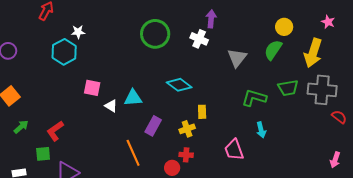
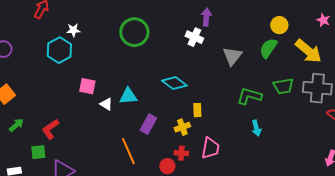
green circle: (155, 34) -> (134, 32), moved
yellow arrow: (313, 53) -> (308, 51), turned -68
pink trapezoid: (234, 150) -> (210, 148), moved, turned -150

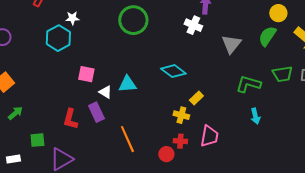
yellow rectangle: (197, 110) -> (196, 98), turned 48
purple rectangle: (148, 124) -> (96, 112), moved, turned -54
yellow cross: (182, 127) -> (181, 115), turned 35
red L-shape: (50, 129) -> (70, 119), moved, turned -40

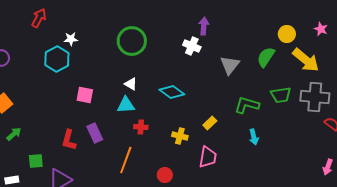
yellow circle: (278, 13) -> (287, 34), moved
white triangle: (105, 92) -> (131, 84), moved
yellow rectangle: (196, 98) -> (210, 123), moved
orange line: (127, 139) -> (126, 160), turned 44
red cross: (180, 141) -> (141, 127), moved

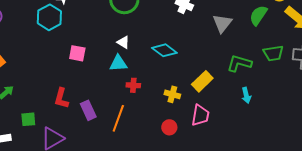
yellow rectangle: (210, 123) -> (202, 81), size x1.5
purple rectangle: (95, 133) -> (88, 110), moved
red circle: (165, 175) -> (169, 127), moved

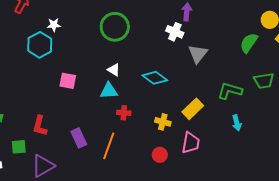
gray triangle: (222, 23) -> (198, 54), moved
red L-shape: (61, 98) -> (40, 126), moved

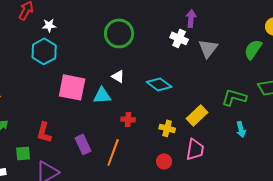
white star: (54, 25) -> (49, 25), moved
gray triangle: (198, 54) -> (208, 48), moved
pink square: (68, 81) -> (72, 87), size x1.6
cyan triangle: (109, 91) -> (102, 95), moved

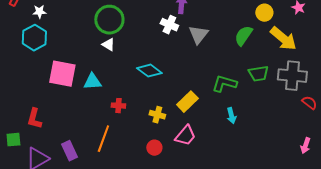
white triangle: (118, 76) -> (108, 45), moved
purple rectangle: (83, 144) -> (69, 151), moved
pink trapezoid: (195, 149) -> (185, 136), turned 30

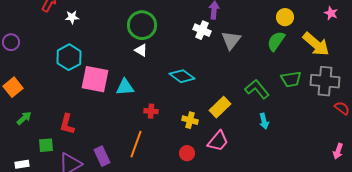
yellow circle: (264, 13) -> (285, 17), moved
cyan hexagon: (34, 38) -> (69, 57), moved
green L-shape: (224, 84) -> (257, 89), turned 35

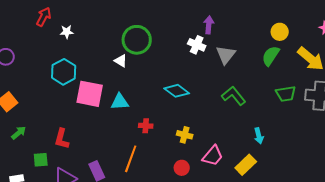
white triangle: (141, 50) -> (121, 61), moved
green L-shape: (257, 89) -> (234, 96), moved
yellow rectangle: (220, 107) -> (246, 165), moved

